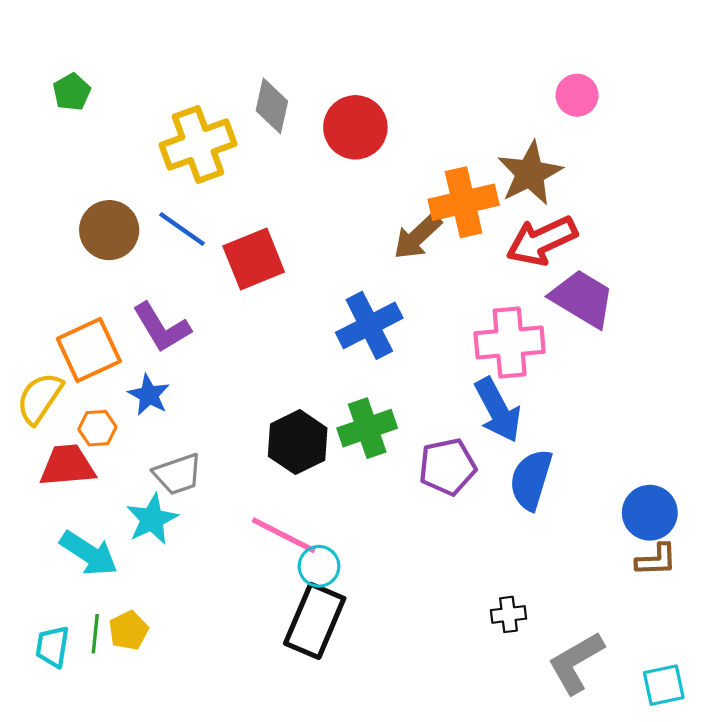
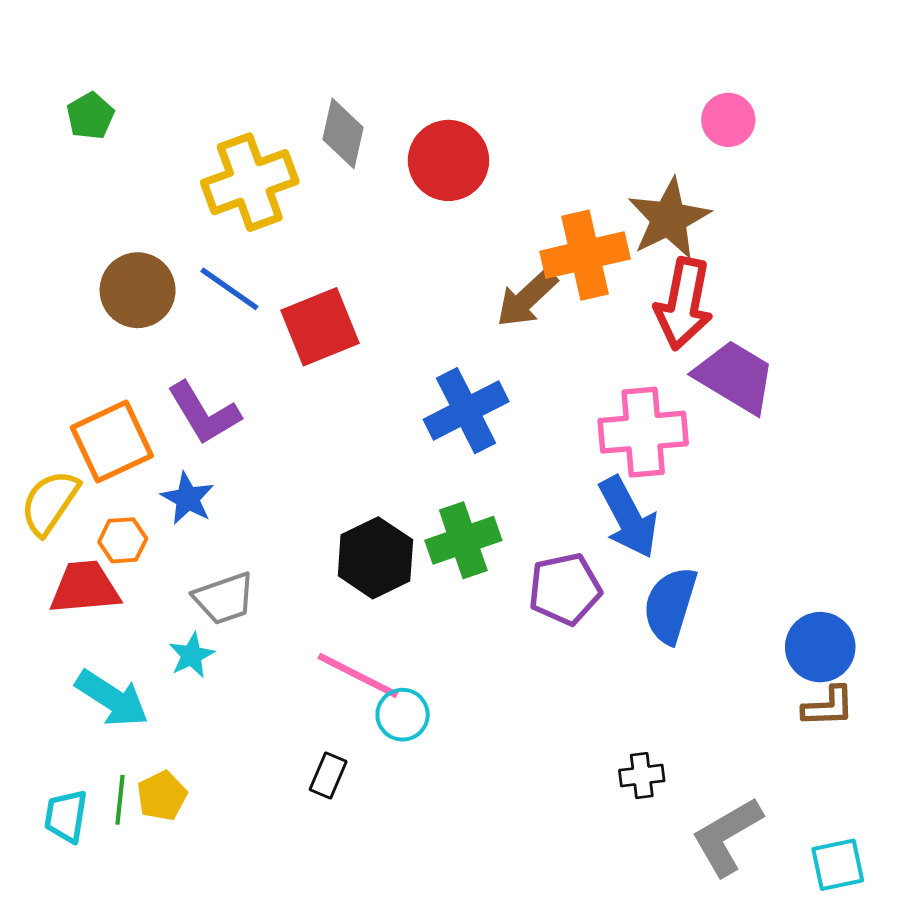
red arrow: (542, 241) -> (684, 304), turned -54
cyan star: (152, 519) -> (192, 655), size x0.7
black rectangle: (315, 621) -> (328, 775), moved, size x0.5

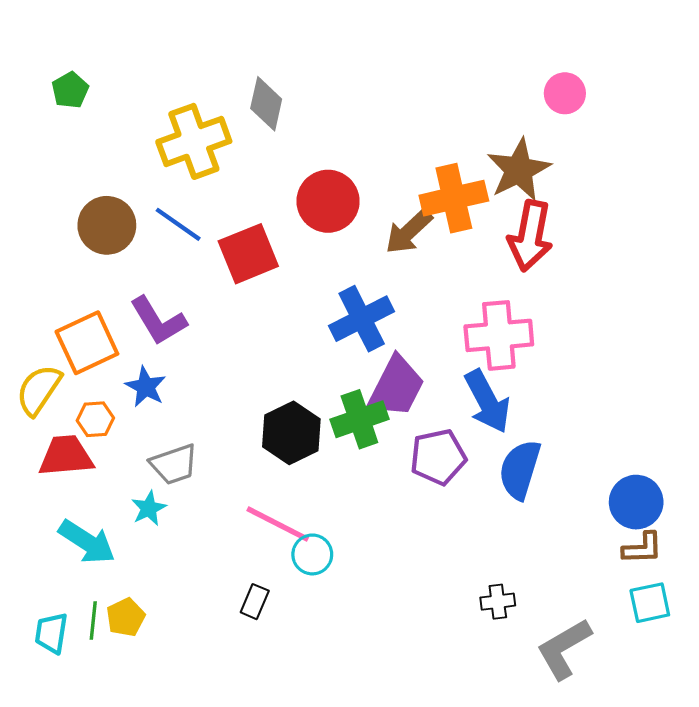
red circle: (448, 160) -> (328, 201), moved
purple trapezoid: (735, 377) -> (396, 387), moved, turned 86
cyan square: (838, 865) -> (650, 603), moved

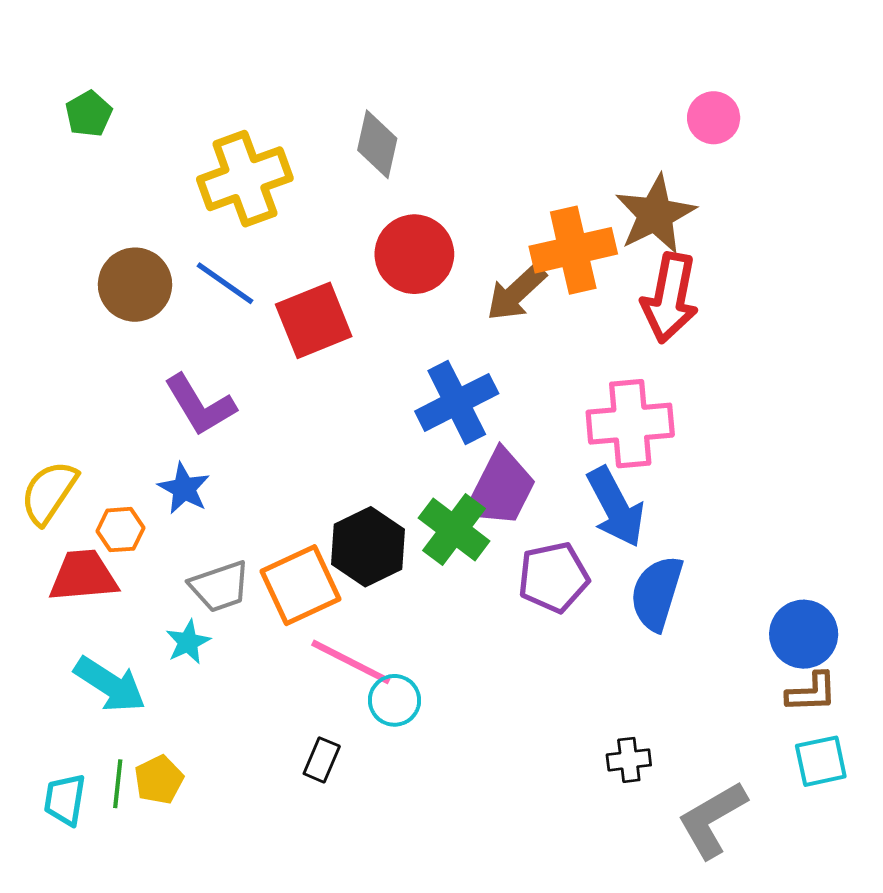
gray diamond: (266, 104) -> (377, 144), moved
orange square: (87, 343) -> (300, 585), moved
green cross: (359, 419) -> (454, 530), turned -34

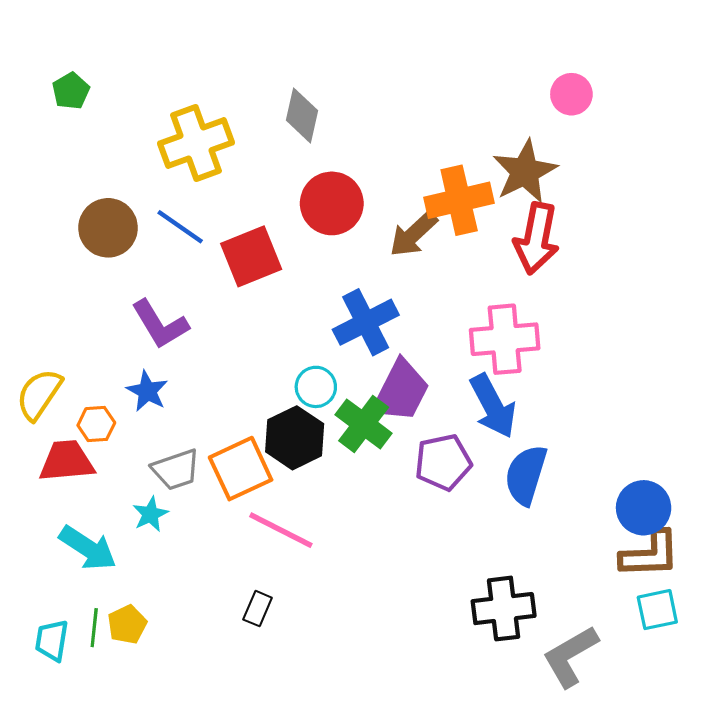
brown L-shape: (812, 692) -> (650, 554), size x1.5
cyan circle: (394, 700) -> (316, 387), moved
black cross: (629, 760) -> (504, 609), size x1.8

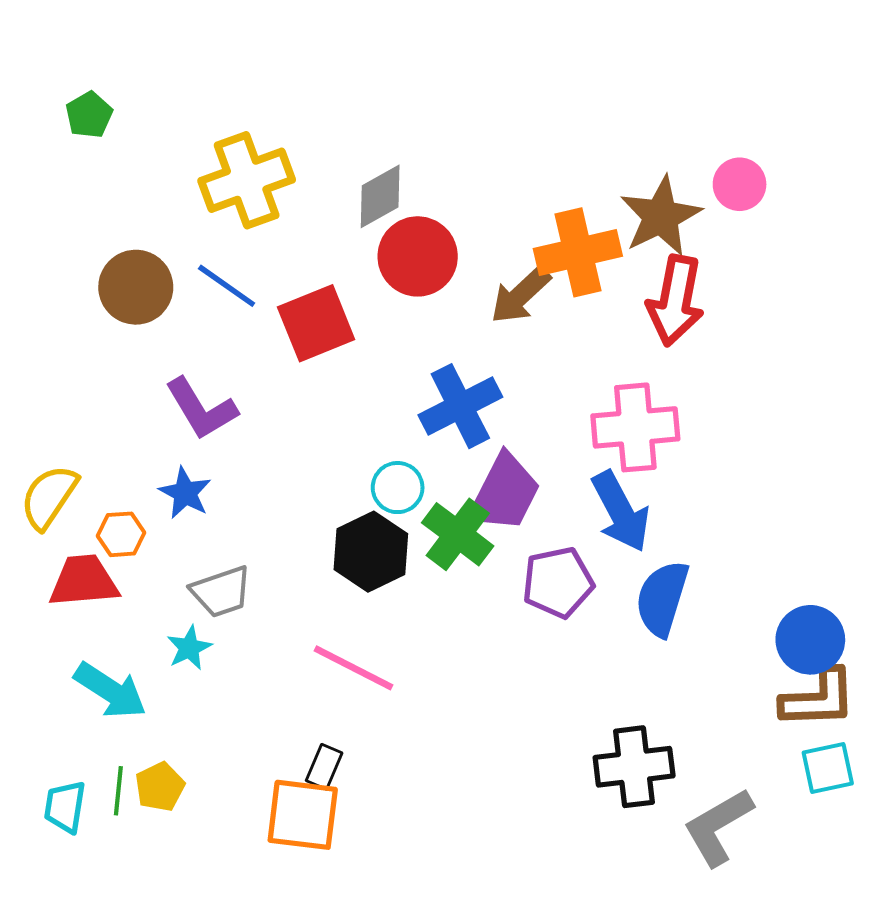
pink circle: (571, 94) -> (740, 184), moved
gray diamond: (302, 115) -> (380, 196), moved, turned 48
orange square: (241, 469) -> (303, 815), moved, turned 32

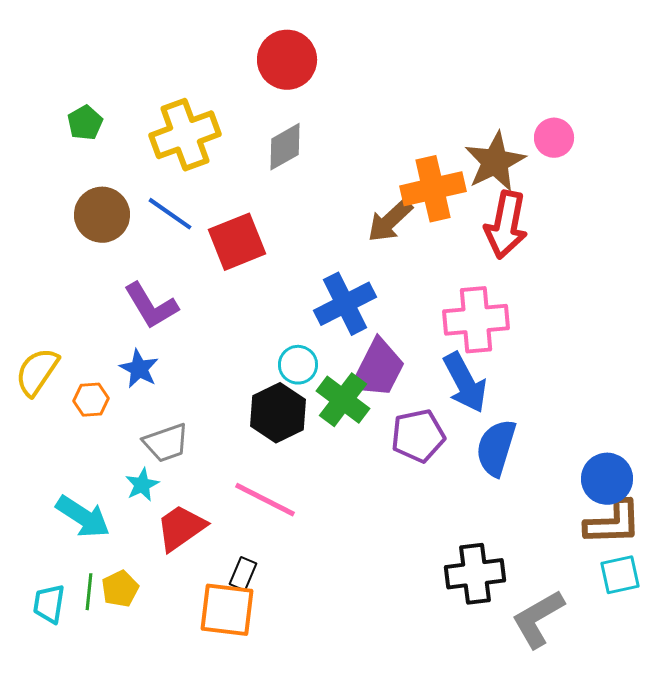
green pentagon: (89, 115) -> (85, 123), moved
red circle: (418, 256) -> (287, 60), moved
red trapezoid: (84, 581) -> (181, 528), moved, turned -30

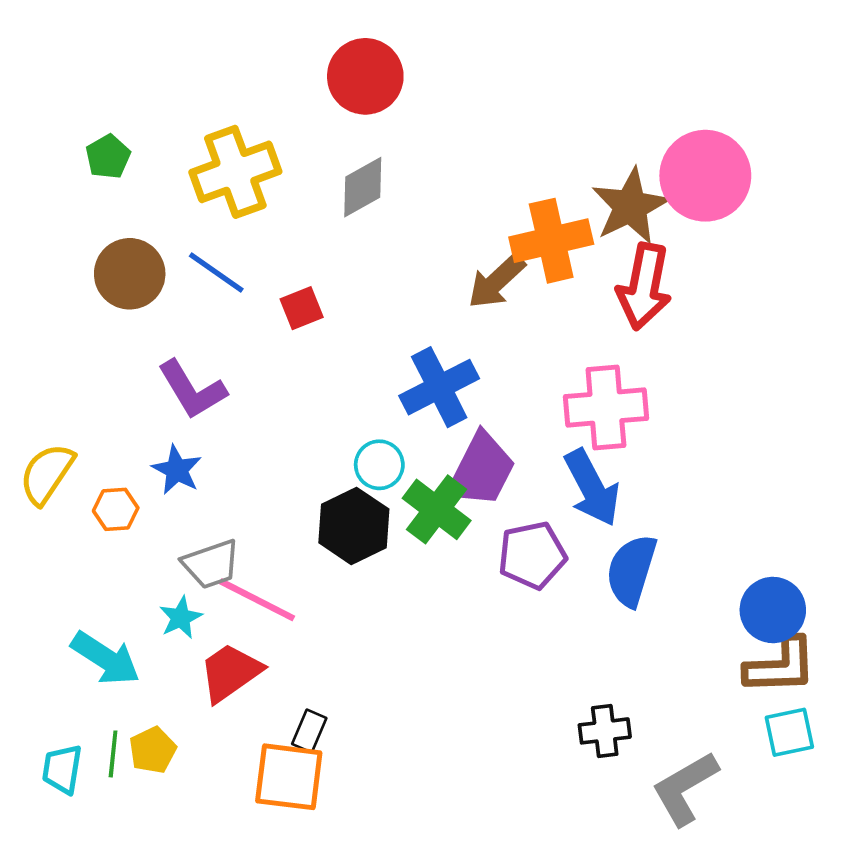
pink circle: (554, 138) -> (705, 176), size x1.8
red square: (237, 242) -> (302, 308), size x0.6
pink line: (265, 500) -> (257, 600), moved
black cross: (475, 574) -> (605, 731), size x0.7

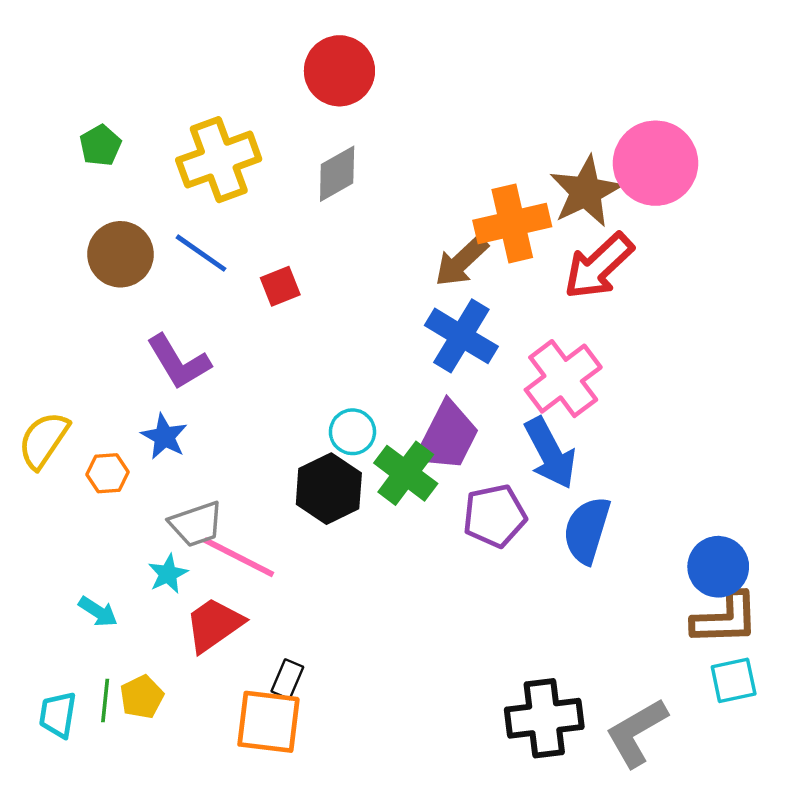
red arrow: (644, 287) -> (599, 266), turned 36
blue cross: (439, 387) -> (461, 336), moved, turned -32
pink cross: (606, 407) -> (563, 379), turned -32
cyan arrow: (105, 658) -> (98, 612), size x0.6
black cross: (605, 731) -> (544, 718), moved, size x1.6

